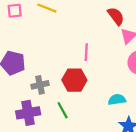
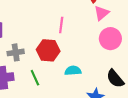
cyan semicircle: (117, 100) -> (73, 71), moved

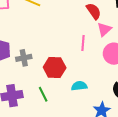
pink line: (61, 25) -> (83, 43), moved
gray cross: (16, 52) -> (24, 58), moved

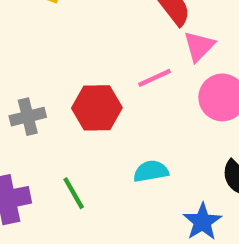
pink line: (83, 43) -> (154, 78), turned 63
red hexagon: (55, 67) -> (97, 108), moved

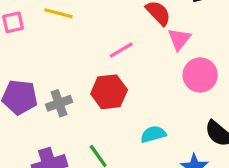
pink line: (154, 78) -> (121, 50), moved

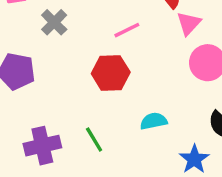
gray cross: (59, 103) -> (54, 22), moved, turned -30

